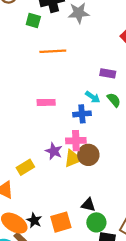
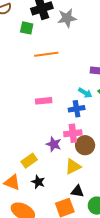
yellow triangle: (73, 159) -> (73, 166), moved
black triangle: (88, 205) -> (77, 191), moved
black star: (34, 220) -> (38, 182), moved

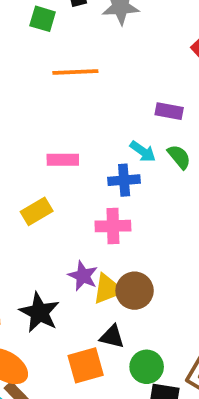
purple star: (54, 144) -> (83, 276), moved
brown circle: (85, 145) -> (135, 291), moved
yellow rectangle: (29, 161) -> (37, 211), moved
black star: (38, 182) -> (39, 312), size x1.5

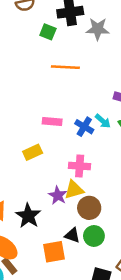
blue cross: (124, 180) -> (84, 127), moved, turned 30
yellow triangle: (108, 289) -> (74, 190), moved
green circle: (147, 367) -> (94, 236), moved

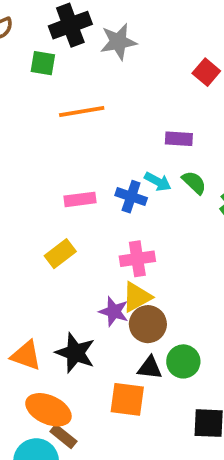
brown circle: (89, 208) -> (148, 324), moved
orange square: (54, 252) -> (127, 399), turned 30

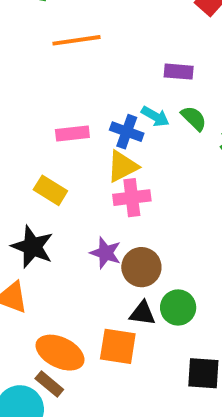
yellow rectangle: (60, 254) -> (50, 190), turned 68
yellow triangle: (137, 297) -> (122, 166), moved
black star: (75, 353) -> (32, 247), moved
orange ellipse: (48, 410) -> (60, 353), moved

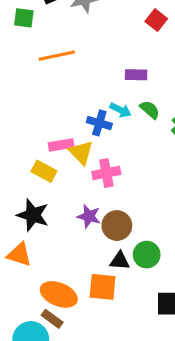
pink rectangle: (72, 133) -> (61, 145), moved
yellow triangle: (122, 166) -> (81, 152), moved, turned -44

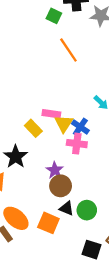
orange line: (57, 56) -> (68, 50), turned 50
blue cross: (99, 123) -> (80, 127), moved
brown circle: (117, 226) -> (61, 186), moved

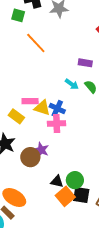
yellow triangle: (64, 123) -> (42, 108), turned -36
brown circle: (61, 186) -> (30, 157), moved
orange square: (48, 223) -> (65, 196), moved, turned 36
black square: (91, 250) -> (81, 195), moved

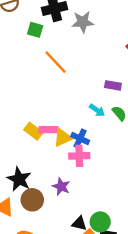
yellow triangle: (42, 108) -> (63, 138), turned -42
yellow rectangle: (16, 116) -> (33, 131), moved
brown circle: (30, 157) -> (32, 200), moved

